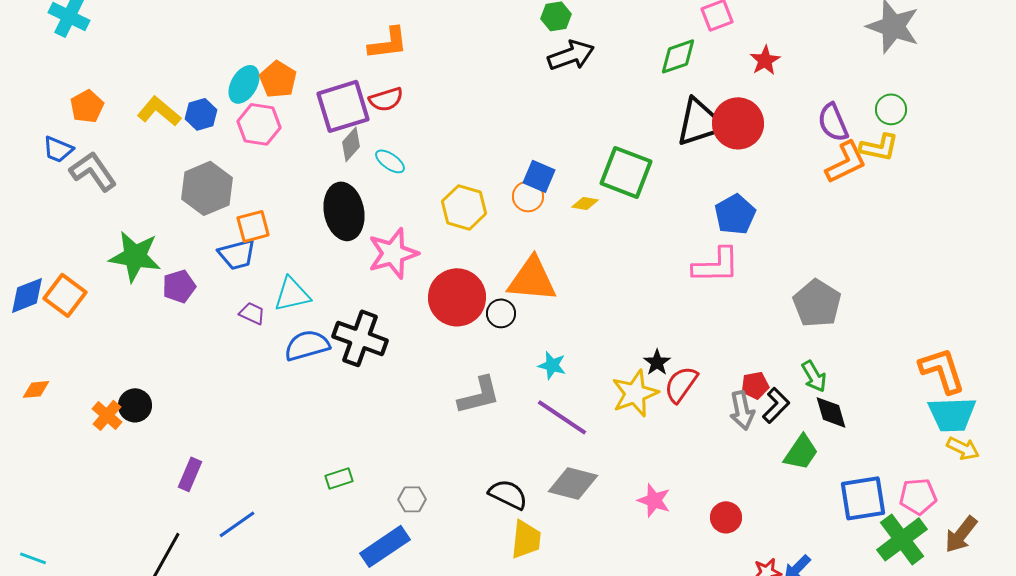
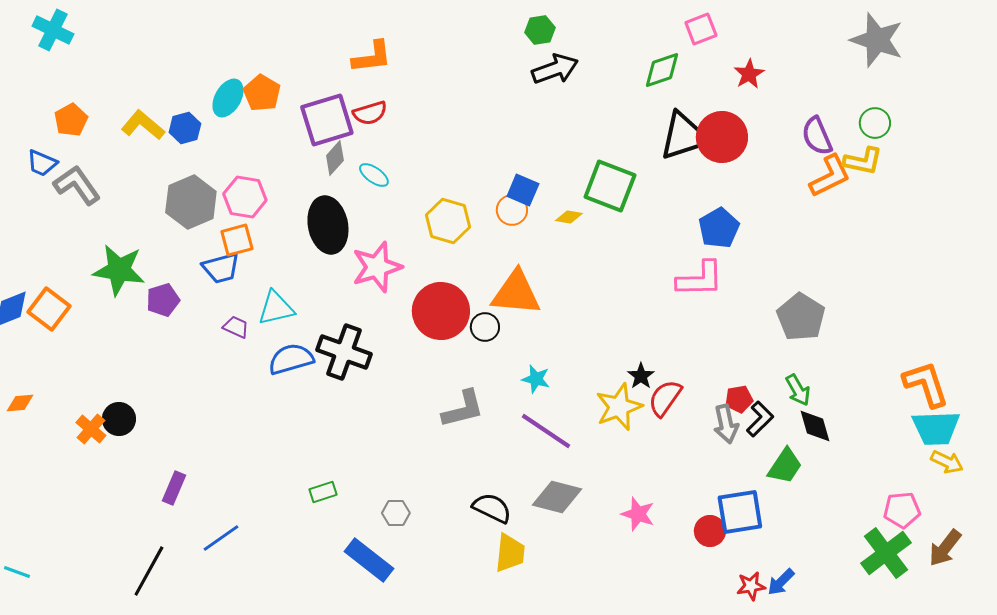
pink hexagon: (259, 124) -> (245, 197), moved
blue square: (863, 498) -> (740, 512), moved
blue rectangle: (385, 546) -> (369, 560), turned 72

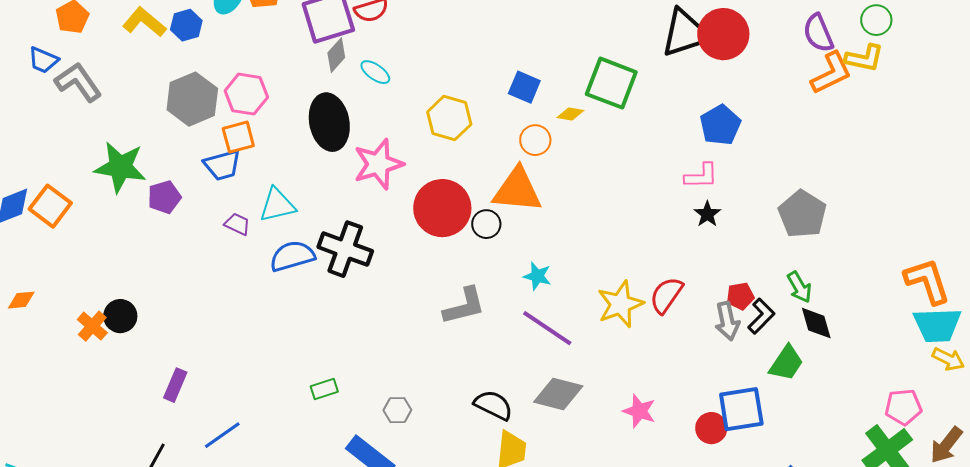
orange circle: (512, 210) -> (535, 140), moved
pink L-shape: (700, 279) -> (701, 176), size x0.7
black star: (641, 376) -> (707, 214), moved

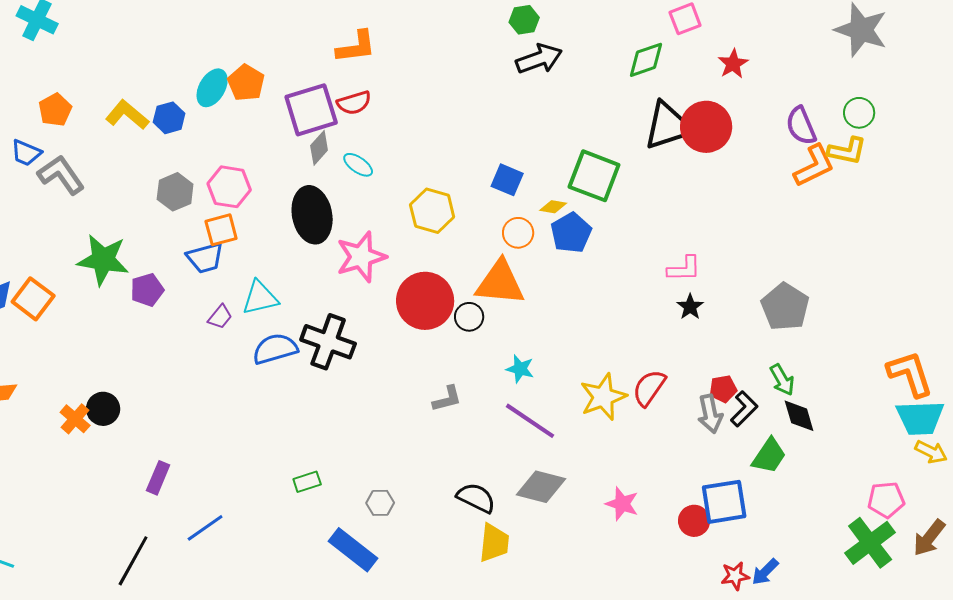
gray hexagon: (192, 99) -> (175, 192), size x0.7
blue pentagon: (720, 125) -> (571, 233), moved
purple trapezoid: (237, 224) -> (220, 317), turned 104
gray L-shape: (464, 306) -> (447, 399), size x0.7

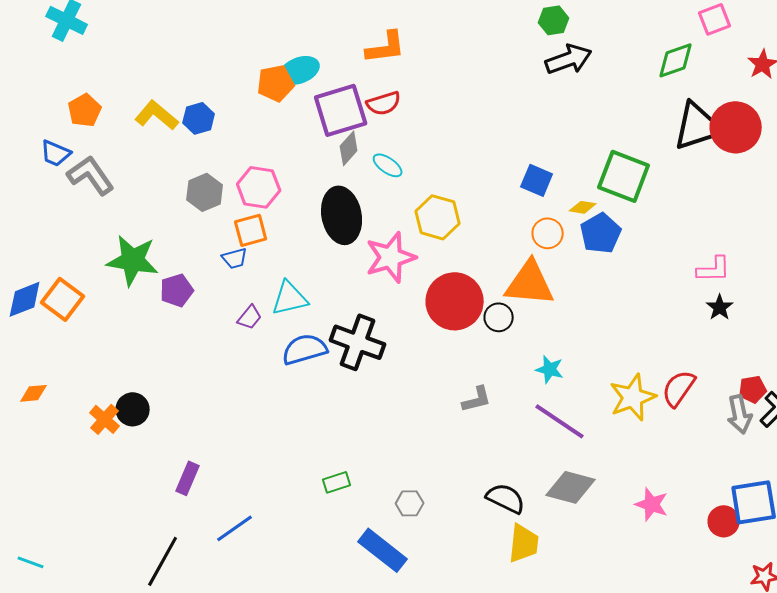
orange pentagon: (246, 83) -> (276, 83), turned 30
cyan ellipse: (212, 88) -> (300, 70), moved, turned 39
yellow hexagon: (432, 211) -> (438, 217), moved
blue trapezoid: (205, 258) -> (235, 258), size x0.7

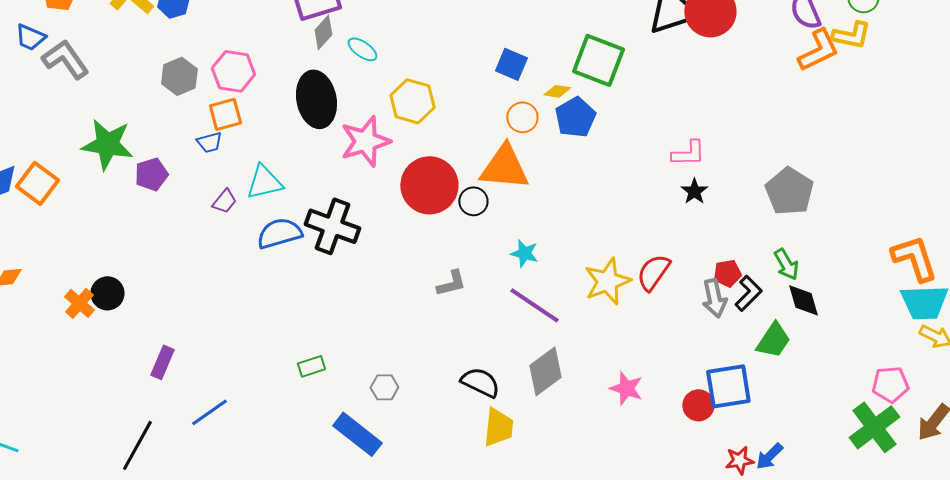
gray diamond: (571, 487) -> (545, 371), turned -51

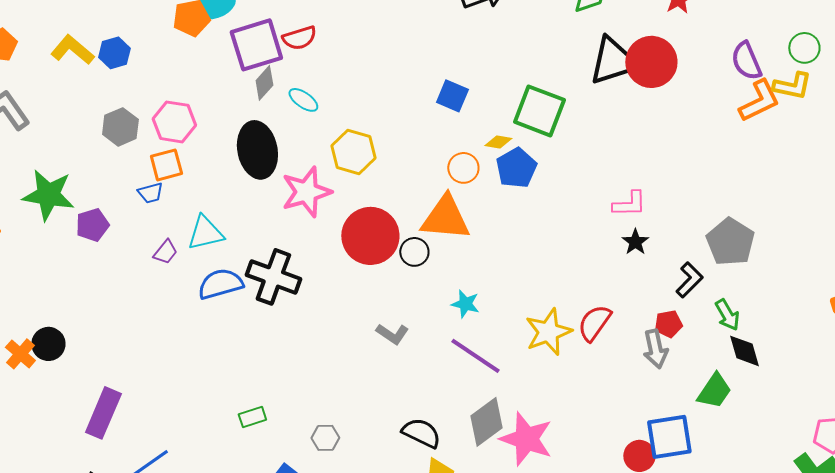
blue square: (511, 64) -> (452, 96), moved
gray L-shape: (451, 283) -> (392, 334), turned 48
black L-shape: (748, 293) -> (689, 280), moved
purple rectangle: (162, 362) -> (103, 413), size x1.5
pink star: (626, 388) -> (526, 439), moved, size x1.6

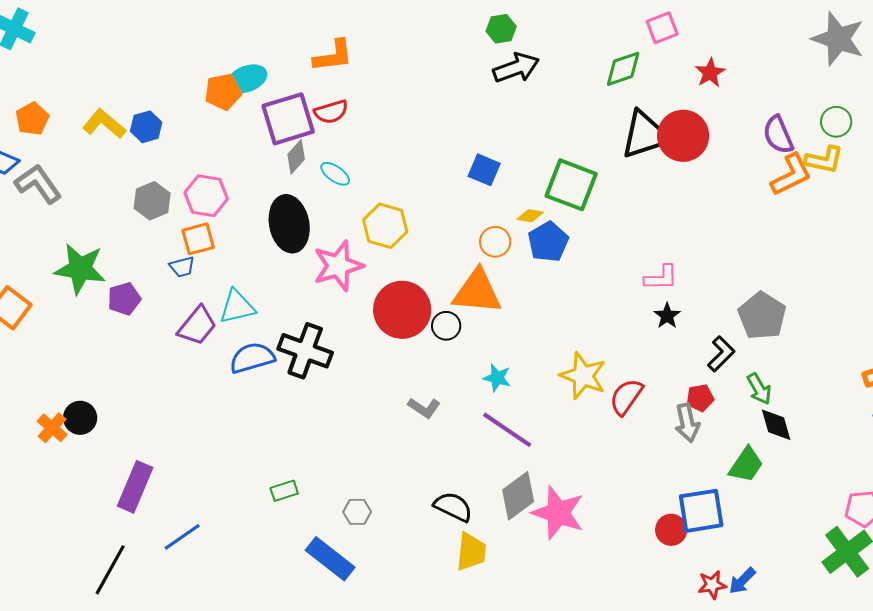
purple trapezoid: (165, 252) -> (197, 326), size x1.6
yellow star: (548, 332) -> (583, 376), moved, turned -30

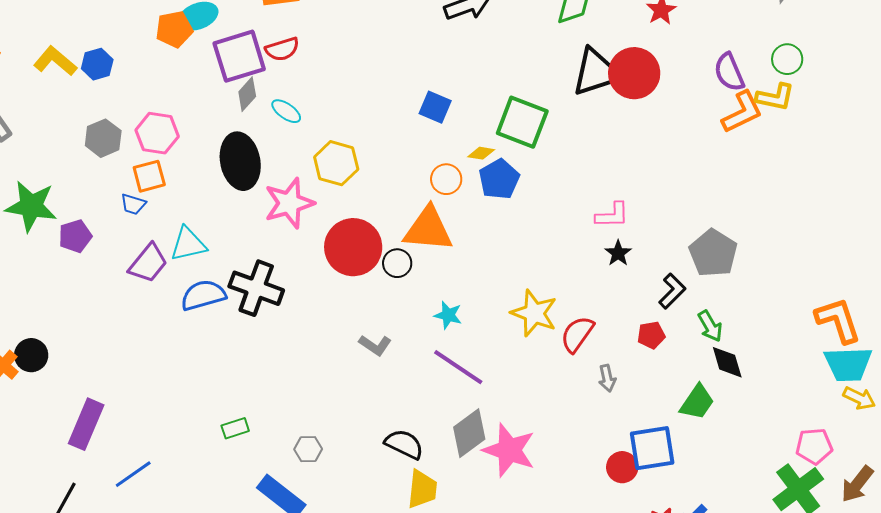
blue trapezoid: (182, 267) -> (133, 204), turned 32
gray arrow: (687, 423) -> (607, 378), moved, size x0.7

